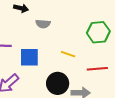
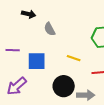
gray semicircle: (43, 24) -> (50, 29), turned 56

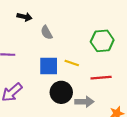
blue square: (37, 61) -> (49, 66), moved

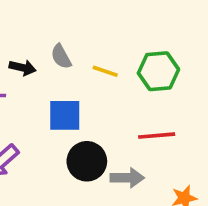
black arrow: (25, 17) -> (23, 68), moved
yellow line: (72, 63) -> (105, 71), moved

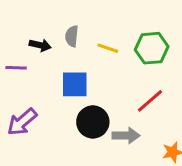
gray semicircle: (61, 57) -> (72, 36), turned 35
red line: (157, 136) -> (150, 101), turned -36

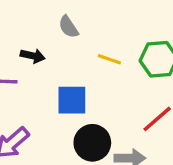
gray semicircle: (72, 36) -> (68, 27), moved, turned -40

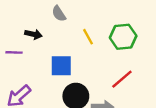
yellow line: (109, 59) -> (88, 37), turned 42

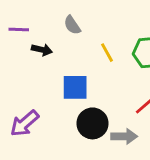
purple line: (14, 52) -> (19, 29), moved

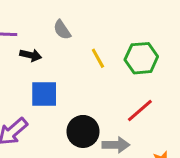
blue square: (75, 87) -> (44, 94), moved

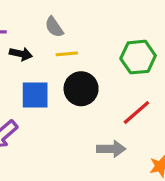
yellow line: (98, 58) -> (67, 54), moved, turned -66
black circle: (83, 131) -> (81, 89), moved

